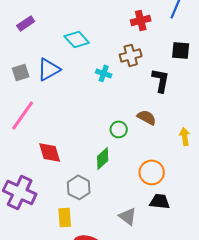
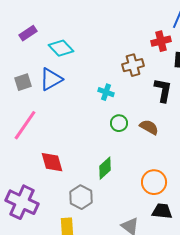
red cross: (141, 20) -> (161, 41), moved
cyan diamond: (77, 39) -> (61, 48), moved
cyan cross: (104, 73) -> (106, 92), moved
green circle: (119, 129) -> (119, 123), moved

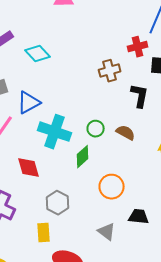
blue triangle: (51, 79) -> (29, 103), moved
cyan cross: (106, 92) -> (55, 132), moved, size x2.0
green diamond: (105, 168) -> (83, 157), moved
orange circle: (154, 182) -> (112, 187), moved

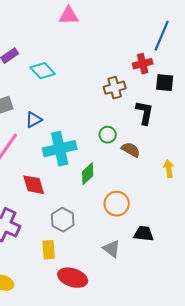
blue triangle: (29, 103) -> (34, 120), size x0.7
green circle: (96, 129) -> (108, 135), moved
cyan cross: (55, 132) -> (60, 149), turned -32

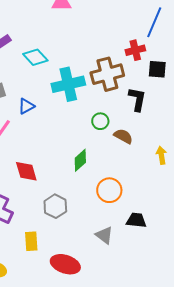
brown cross: (115, 88) -> (107, 74), size x1.5
cyan cross: (60, 149) -> (68, 84), moved
yellow rectangle: (49, 250) -> (31, 241), moved

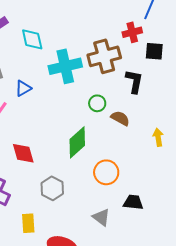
cyan diamond: (35, 57) -> (32, 39), turned 30
green diamond: (80, 160) -> (77, 142), size x1.4

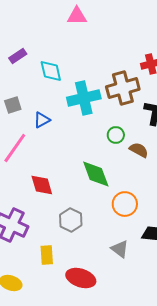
green diamond: (77, 142) -> (96, 174), turned -68

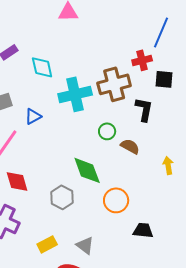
red diamond: (42, 185) -> (17, 181), moved
gray hexagon: (71, 220) -> (62, 197), moved
gray triangle: (120, 249) -> (85, 245), moved
yellow rectangle: (47, 255) -> (47, 244), moved, turned 66

